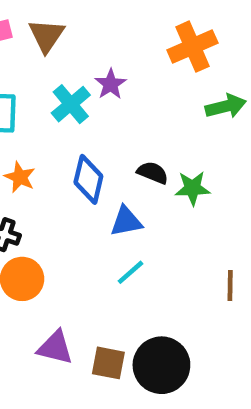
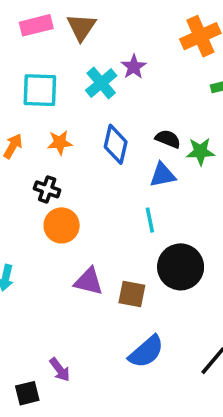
orange star: (20, 177) -> (60, 143), turned -30
blue triangle: (126, 221) -> (163, 175), moved
cyan line: (131, 272) -> (150, 220), turned -60
black circle: (161, 365) -> (181, 267), moved

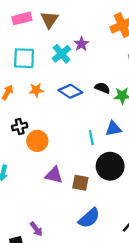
blue diamond: (116, 144) -> (70, 91), turned -70
blue triangle: (163, 175) -> (113, 129), moved
black cross: (47, 189) -> (20, 127), moved, turned -32

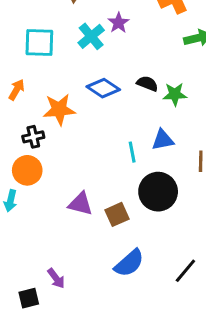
orange star: (36, 90) -> (59, 109), moved, size x1.5
orange circle: (37, 141) -> (27, 170), moved
brown square: (80, 183) -> (117, 214), turned -35

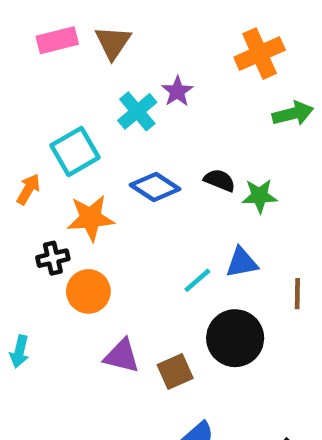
cyan square: (39, 43) -> (75, 151), moved, turned -32
cyan line: (132, 152) -> (197, 280), turned 60
orange circle: (27, 170) -> (88, 291), moved

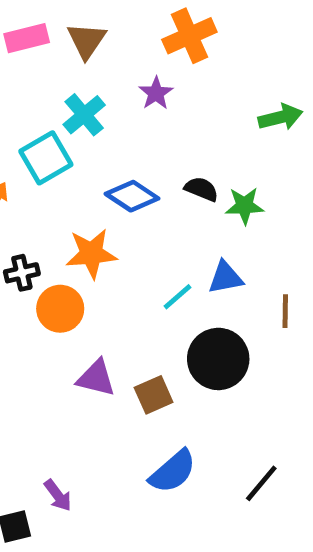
orange cross: (260, 54) -> (189, 36), moved
cyan cross: (137, 111) -> (84, 115), moved
orange star: (91, 218) -> (91, 254), moved

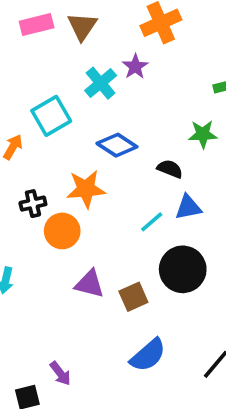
cyan cross: (84, 115) -> (101, 83), moved
black semicircle: (201, 189) -> (170, 169), moved
green star: (245, 206) -> (203, 134), moved

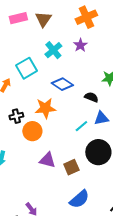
purple star: (135, 67) -> (80, 45), moved

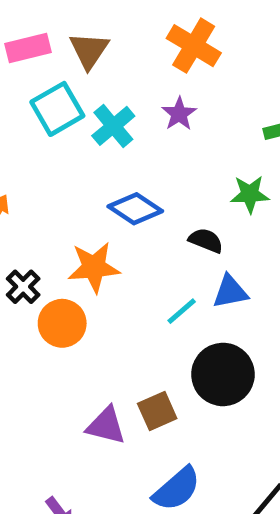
orange cross: (86, 17) -> (194, 46), turned -35
cyan square: (26, 68) -> (57, 109), moved
black cross: (16, 116) -> (23, 287), turned -32
purple triangle: (47, 160) -> (106, 426), moved

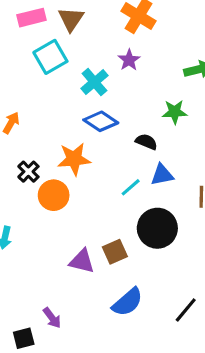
cyan cross: (113, 126) -> (94, 82), moved

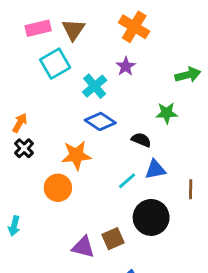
black cross: (28, 172) -> (24, 148), moved

